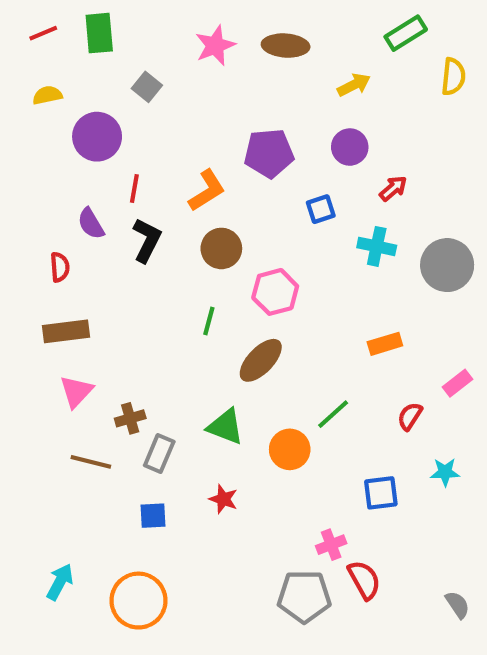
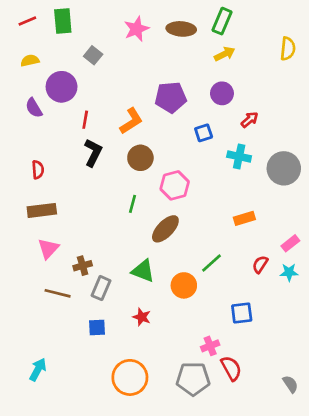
green rectangle: (406, 33) -> (222, 21), moved, turned -35
purple semicircle: (91, 224) -> (34, 108), moved
cyan star: (445, 472) -> (289, 272), moved
orange circle: (138, 601) -> (130, 377), moved

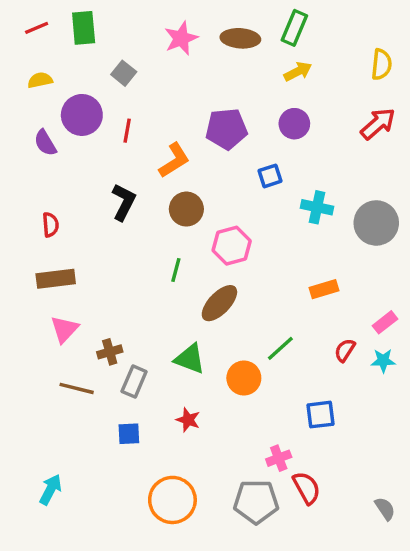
red line: (85, 120) -> (127, 131), moved
red arrow: (250, 120) -> (378, 124), moved, size x1.5

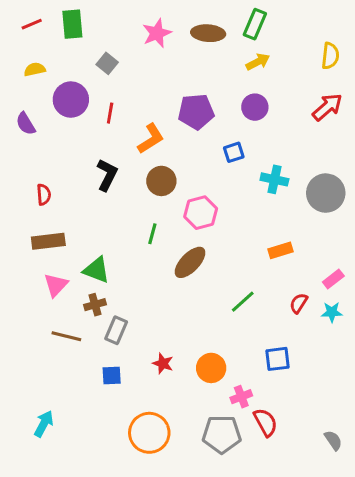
purple semicircle: (45, 143) -> (26, 124), moved
green triangle: (190, 359) -> (97, 270), moved
orange circle: (244, 378) -> (211, 368), moved

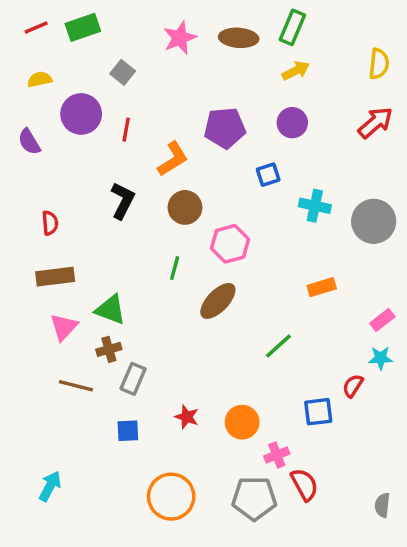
green rectangle: (72, 24) -> (83, 27), turned 76
red semicircle: (299, 303) -> (353, 386), moved
gray semicircle: (333, 440) -> (382, 505), turned -140

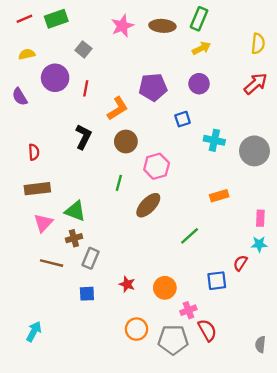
pink rectangle: (382, 320) -> (260, 218), turned -49
orange circle: (171, 497) -> (136, 329), moved, size x0.7

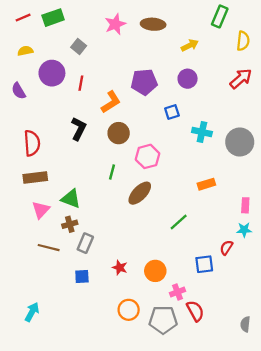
green rectangle: (199, 19) -> (220, 16), moved
red semicircle: (34, 152) -> (32, 143), size x1.6

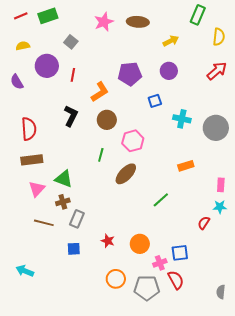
blue square: (204, 264) -> (180, 253), moved
cyan arrow: (32, 312) -> (25, 271), moved, turned -96

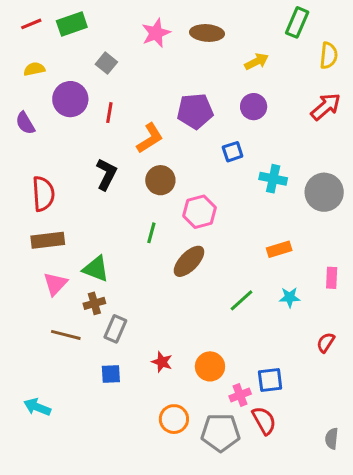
cyan star: (220, 207) -> (290, 297), moved
red semicircle: (204, 223) -> (326, 342), moved

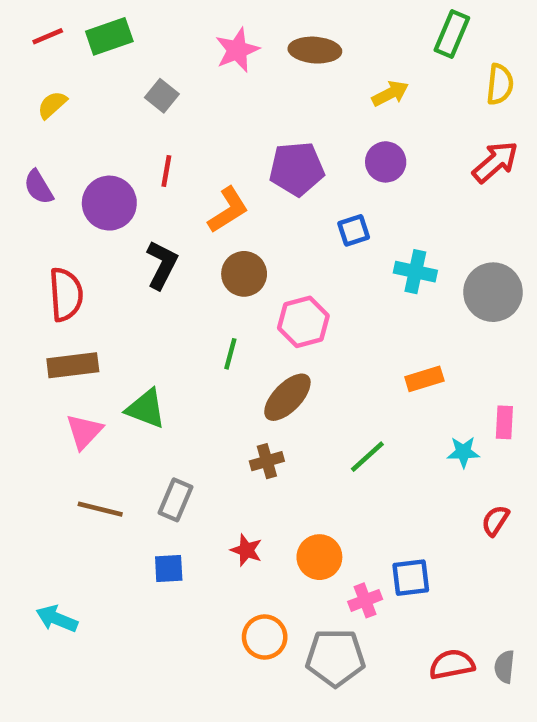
yellow semicircle: (34, 69) -> (52, 105), turned -30
purple circle: (70, 99) -> (109, 203), moved
cyan star: (290, 297) -> (463, 452), moved
brown cross: (94, 303) -> (267, 461), moved
red semicircle: (264, 421) -> (452, 664), moved, turned -72

